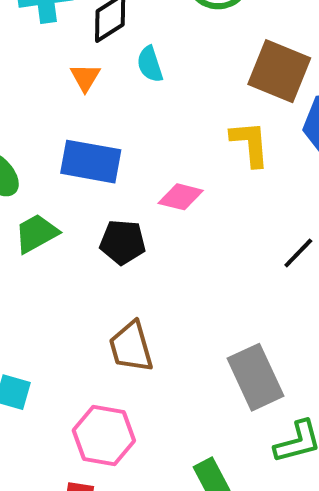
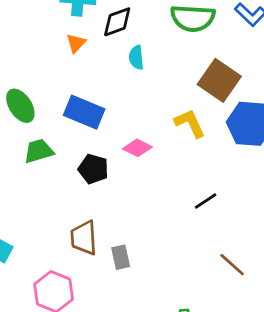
orange triangle: (85, 77) -> (76, 43), moved
yellow L-shape: (250, 144) -> (190, 123), turned -32
gray rectangle: (255, 377) -> (121, 257), moved, size x0.6

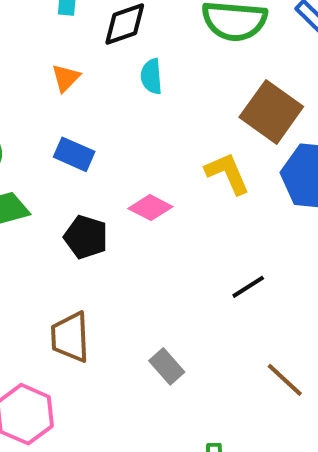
orange triangle: (76, 43) -> (66, 78), moved
blue rectangle: (84, 112) -> (74, 154), size x0.7
gray rectangle: (121, 257) -> (167, 366), moved, turned -30

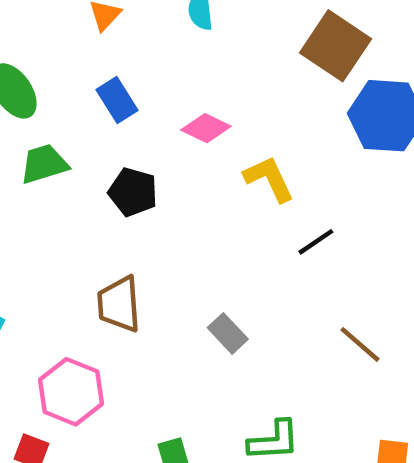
blue rectangle: (74, 154) -> (117, 100), turned 36
yellow L-shape: (227, 173) -> (269, 179), moved
pink diamond: (150, 208) -> (206, 128), moved

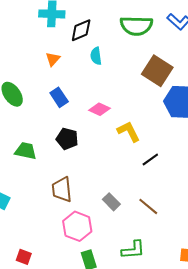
green trapezoid: (44, 164) -> (26, 151), moved, turned 30
brown line: (360, 344) -> (148, 206), moved
pink hexagon: (71, 392) -> (77, 226), moved

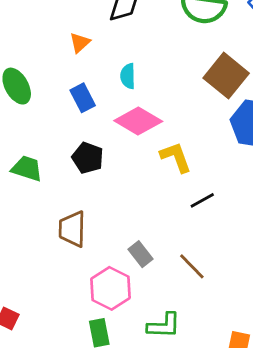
cyan semicircle: (96, 56) -> (128, 76), moved
pink diamond: (100, 109) -> (138, 121), size x1.5
pink hexagon: (77, 226) -> (111, 288), moved

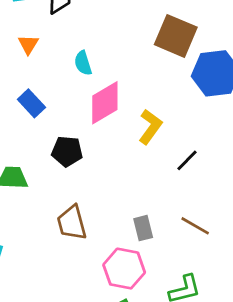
blue rectangle: (83, 98) -> (31, 103), moved
pink diamond: (138, 121) -> (105, 103), turned -45
yellow L-shape: (176, 157) -> (150, 127), turned 72
gray rectangle: (140, 254) -> (143, 228), turned 40

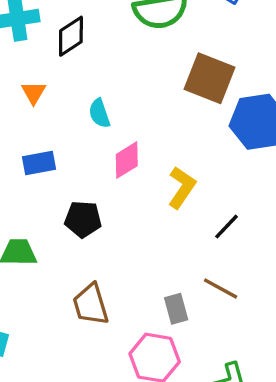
blue rectangle: (31, 103) -> (39, 163), turned -56
pink diamond: (105, 103) -> (127, 160), size x0.7
brown line: (195, 226) -> (221, 288), moved

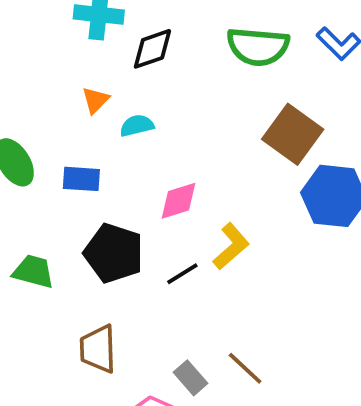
cyan semicircle: (99, 113) -> (137, 126), moved, turned 80
black pentagon: (83, 219) -> (114, 253), size x1.4
black line: (227, 227) -> (182, 274), moved
gray rectangle: (176, 309) -> (191, 378), turned -40

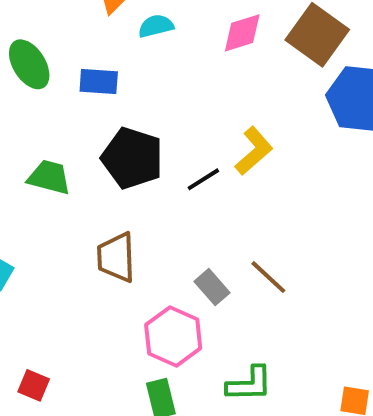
pink diamond: (179, 201) -> (242, 33), moved

